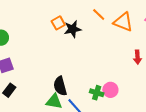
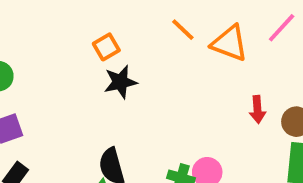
black star: (73, 29) -> (120, 82), moved

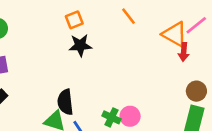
orange triangle: (230, 43) -> (174, 34), moved
red arrow: (257, 109) -> (184, 52), moved

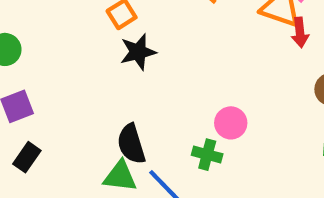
pink circle: (130, 116) -> (231, 123), moved

